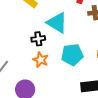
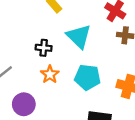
black cross: (38, 39) -> (44, 48), moved

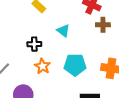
cyan triangle: (79, 36) -> (63, 31), size x0.6

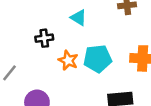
orange star: (42, 66) -> (68, 60), moved

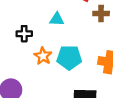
cyan triangle: (79, 18) -> (57, 19), turned -35

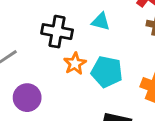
black cross: (24, 34) -> (57, 32), size x1.5

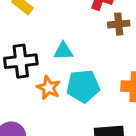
cyan triangle: (101, 22) -> (63, 51), moved

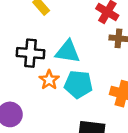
cyan triangle: (63, 51) -> (68, 52), size x1.5

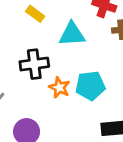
cyan triangle: (68, 52) -> (72, 34), moved

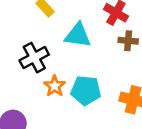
black cross: (34, 64) -> (34, 58), turned -32

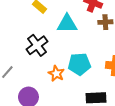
orange star: (55, 86) -> (56, 74), moved

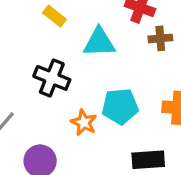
black cross: (37, 45) -> (52, 78), turned -30

